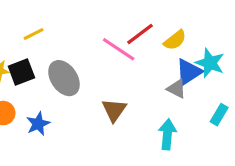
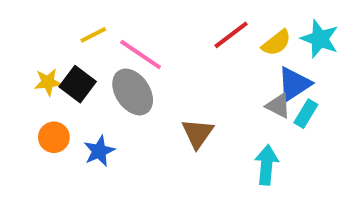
pink line: (119, 49) -> (141, 55), moved
cyan star: (210, 63) -> (320, 39), moved
black square: (21, 72) -> (78, 84), turned -32
cyan rectangle: (219, 115) -> (306, 114), moved

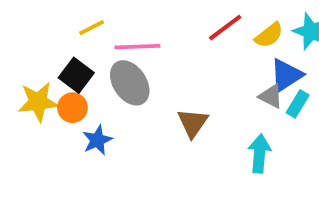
pink line: (141, 55) -> (137, 47), turned -36
yellow star: (48, 82) -> (38, 102), moved, size x1.5
orange circle: (54, 137) -> (72, 108), moved

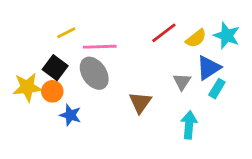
gray triangle: (271, 96) -> (182, 82), moved, turned 36
blue star: (97, 140) -> (70, 115), turned -30

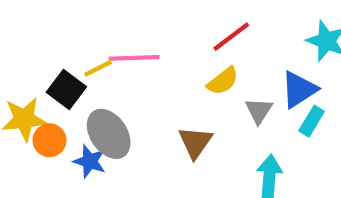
yellow line: (66, 33) -> (98, 68), moved
yellow semicircle: (196, 38) -> (223, 81), moved
gray ellipse: (94, 73) -> (109, 134), moved
orange circle: (52, 91) -> (49, 140), moved

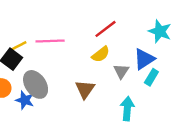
yellow line: (98, 68) -> (19, 46), moved

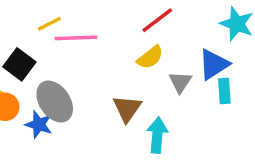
yellow line: (19, 46) -> (49, 24), moved
cyan rectangle: (151, 77) -> (224, 91), turned -35
cyan arrow: (127, 109) -> (157, 135), moved

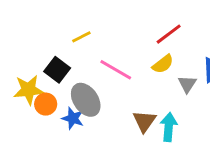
pink line: (76, 38) -> (116, 70), moved, turned 32
brown triangle: (127, 109) -> (144, 121), moved

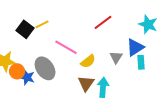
yellow semicircle: (163, 64) -> (88, 61), moved
black square: (57, 70) -> (25, 29), moved
blue star: (73, 118) -> (27, 77), moved

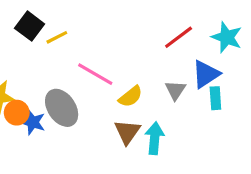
red line: (103, 22) -> (179, 37), moved
black square: (25, 29) -> (30, 26), moved

